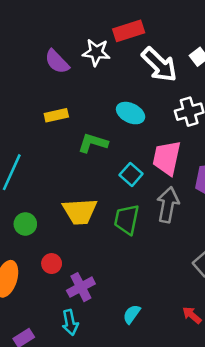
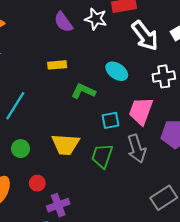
cyan square: (131, 174) -> (110, 120), turned 30
gray arrow: (168, 205) -> (137, 149), turned 144

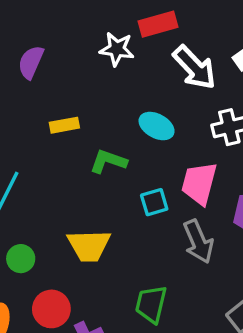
purple semicircle: (63, 22) -> (31, 62), moved, turned 65
green trapezoid: (102, 156) -> (151, 304), moved
red circle: (37, 183) -> (51, 309), size x1.5

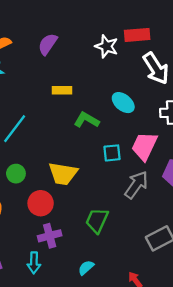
gray arrow: (198, 242) -> (136, 185), turned -132
red circle: (51, 309) -> (41, 203), moved

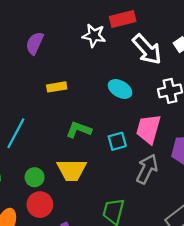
green L-shape: (87, 120) -> (79, 130), moved
green circle: (16, 174) -> (35, 177), moved
red circle: (41, 203) -> (40, 205), moved

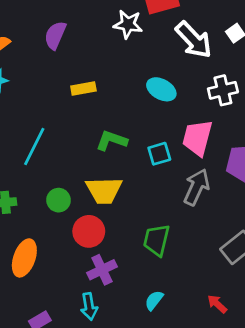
red circle: (40, 205) -> (89, 231), moved

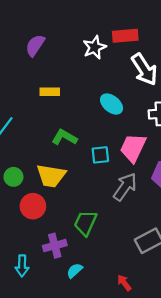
white star: (128, 24) -> (95, 47), turned 30
purple cross: (102, 270) -> (55, 246), moved

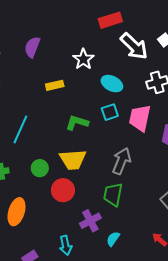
white star: (95, 47) -> (83, 59), moved
cyan square: (100, 155) -> (110, 112), moved
gray arrow: (125, 187) -> (122, 161), moved

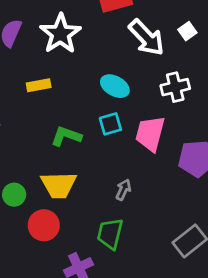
white star: (83, 59) -> (60, 34), moved, size x1.4
gray arrow: (122, 161) -> (123, 190), size x0.6

